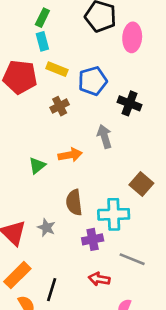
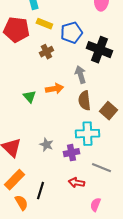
black cross: (130, 103) -> (99, 50), size x1.4
green triangle: (37, 165) -> (29, 97), turned -32
brown semicircle: (74, 202) -> (84, 101), moved
gray star: (46, 228) -> (46, 145), moved

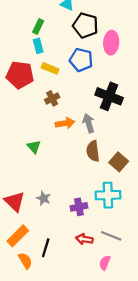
blue pentagon: (71, 33) -> (81, 60), moved, turned 30
orange arrow: (54, 89) -> (65, 123), moved
cyan cross: (87, 134) -> (108, 195), moved
gray star: (46, 145) -> (44, 198), moved
gray line: (101, 168) -> (111, 236), moved

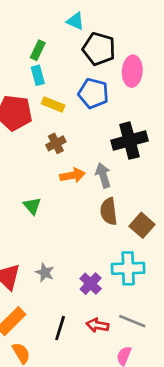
black cross: (109, 96) -> (129, 141), turned -36
purple cross: (79, 207) -> (91, 284), turned -35
black line: (46, 248) -> (60, 328), moved

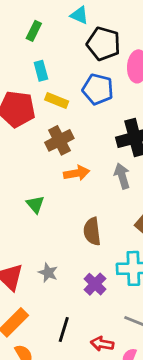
green rectangle: (38, 50) -> (34, 31), moved
brown cross: (56, 143) -> (59, 140), size x1.4
gray arrow: (103, 175) -> (122, 176), moved
brown semicircle: (109, 211) -> (92, 231), moved
red arrow: (98, 325) -> (102, 344), moved

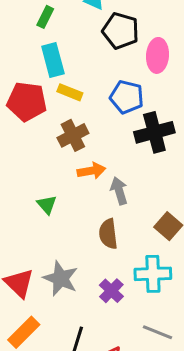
cyan rectangle: (41, 71) -> (53, 60), size x1.5
blue pentagon: (98, 89) -> (127, 97), moved
gray arrow: (122, 176) -> (119, 191), moved
gray star: (48, 273) -> (61, 278), size x1.6

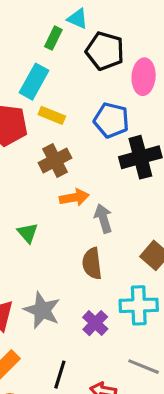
green rectangle: (45, 17) -> (53, 38), moved
cyan rectangle: (53, 60) -> (34, 82), turned 44

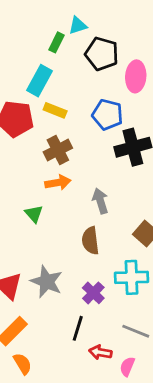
cyan triangle: (78, 19) -> (78, 25), turned -42
orange arrow: (74, 197) -> (58, 183), moved
black line: (60, 375) -> (78, 328), moved

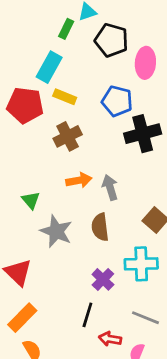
orange arrow: (58, 183) -> (79, 180), moved
green triangle: (34, 214) -> (31, 200), moved
gray star: (47, 282) -> (56, 231), moved

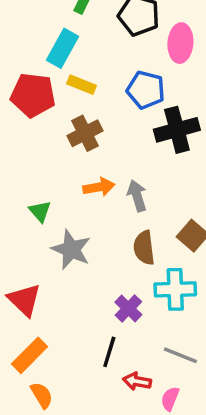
brown semicircle: (100, 227) -> (144, 248), moved

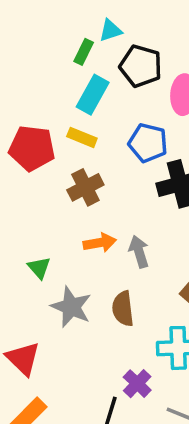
cyan rectangle: (62, 48) -> (93, 95), moved
brown semicircle: (144, 248) -> (123, 309), moved
purple cross: (128, 308) -> (137, 384), moved

